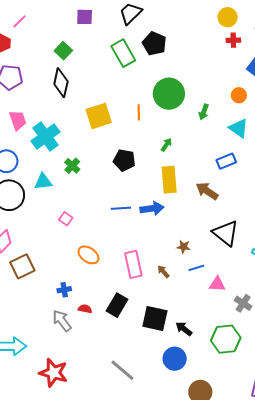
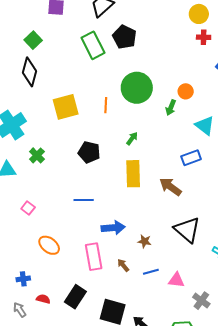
orange circle: (239, 95) -> (186, 91), moved
blue arrow: (152, 208) -> (113, 228), moved
blue line: (196, 268) -> (151, 272), moved
gray arrow: (62, 321) -> (20, 310), size x0.7

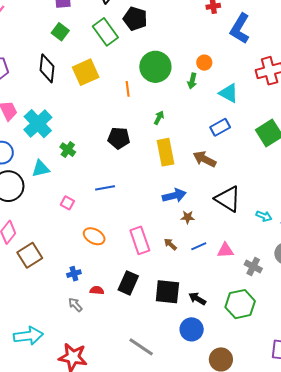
green square: (33, 40) -> (60, 32), moved
yellow square: (66, 107) -> (86, 72), moved
blue line: (84, 200) -> (105, 188), moved
blue arrow: (113, 228) -> (174, 196), moved

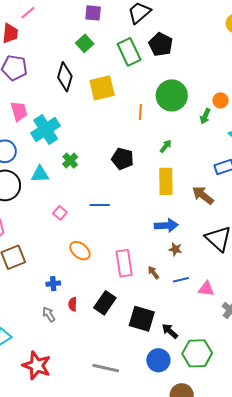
red semicircle: (97, 290) -> (73, 304), turned -104
green hexagon: (240, 304) -> (197, 353), moved
gray line: (141, 347) -> (106, 368), turned -32

